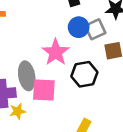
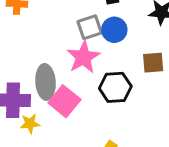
gray square: (95, 29) -> (90, 27), moved
pink square: (44, 90) -> (64, 101), turned 30

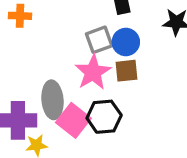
brown square: (153, 63) -> (127, 71), moved
black hexagon: (115, 87) -> (104, 117), moved

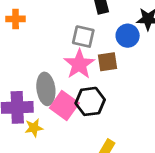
gray square: (99, 40) -> (83, 37), turned 35
blue circle: (126, 42) -> (128, 36), moved

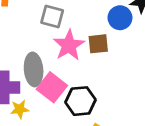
gray square: (83, 37) -> (52, 17), moved
black hexagon: (90, 101) -> (80, 101), moved

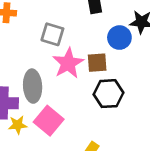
pink square: (52, 87) -> (49, 121), moved
black hexagon: (80, 101) -> (108, 94), moved

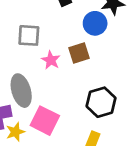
pink star: (68, 63) -> (51, 60), size x0.6
black hexagon: (108, 94) -> (101, 102), moved

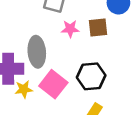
pink star: (51, 60) -> (70, 29), turned 30
black hexagon: (101, 102) -> (91, 76), moved

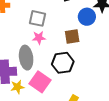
pink star: (70, 29) -> (39, 38), moved
black hexagon: (91, 76) -> (63, 63), moved

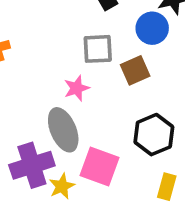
gray square: (38, 18) -> (98, 49), moved
black hexagon: (63, 63) -> (154, 135), moved

